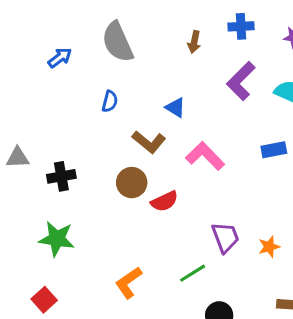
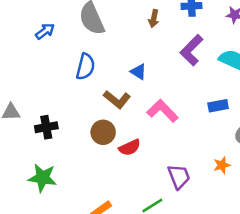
blue semicircle: (110, 101) -> (85, 67), size x1.5
orange star: (269, 247) -> (222, 165), moved

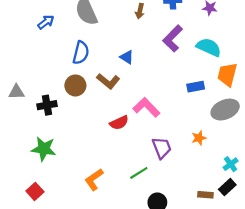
pink L-shape: (162, 111) -> (146, 107), moved
brown circle: (103, 132) -> (75, 85), moved

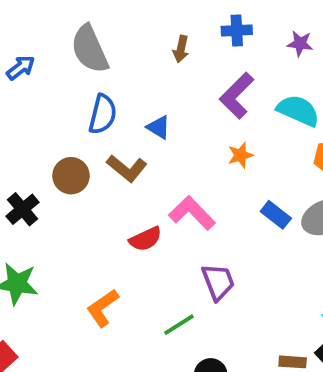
blue semicircle: (81, 53) -> (103, 114), moved
blue rectangle: (196, 87) -> (276, 215), moved, turned 49
black cross: (47, 105) -> (23, 209), turned -30
orange star: (199, 138) -> (240, 155), moved
orange L-shape: (94, 179) -> (103, 308), moved

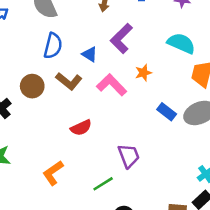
purple L-shape: (237, 96) -> (121, 38), moved
pink L-shape: (192, 213) -> (112, 85), moved

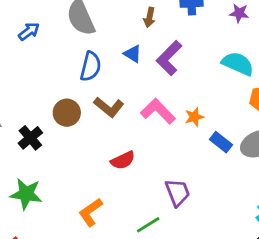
blue triangle: (90, 54) -> (133, 54), moved
orange star: (143, 73) -> (194, 117), moved

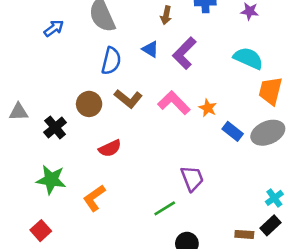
orange star: (194, 117) -> (208, 108), turned -30
red semicircle: (123, 160) -> (110, 148), moved
orange L-shape: (91, 212) -> (94, 198), moved

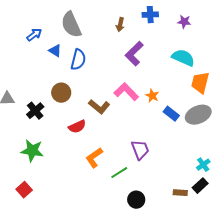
blue triangle: (150, 49) -> (55, 51), moved
brown L-shape: (128, 99) -> (99, 107), moved
orange L-shape: (94, 198) -> (94, 158), moved

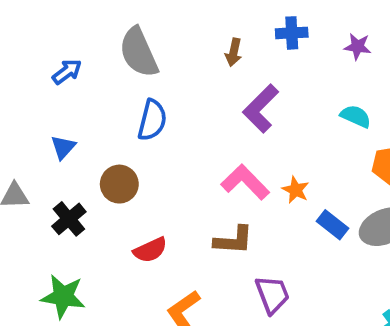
blue triangle: (55, 51) -> (63, 147), moved, turned 40
cyan semicircle: (183, 58) -> (356, 116), size x0.7
brown L-shape: (99, 107) -> (234, 240), moved, turned -35

